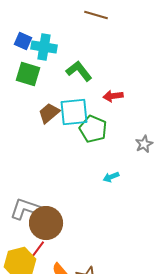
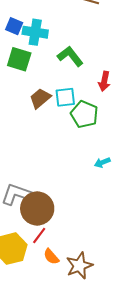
red arrow: (113, 96) -> (104, 81), turned -72
cyan square: (74, 112) -> (65, 97), size x0.7
red line: (38, 249) -> (39, 236), moved

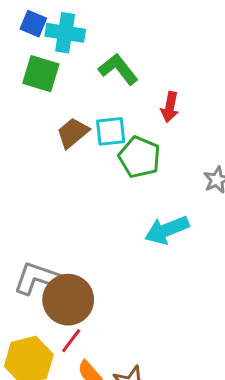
cyan arrow: (102, 162) -> (167, 230), size x1.8

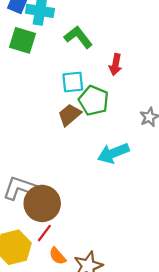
brown trapezoid: (73, 133) -> (70, 115), moved

